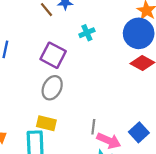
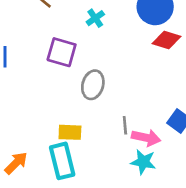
gray ellipse: (52, 88) -> (93, 85), moved

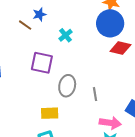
gray line: (125, 125) -> (95, 94), moved
yellow rectangle: (70, 132) -> (50, 113), moved

